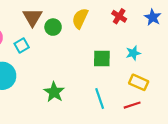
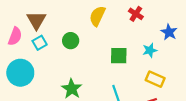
brown triangle: (32, 17) -> (36, 20), moved
blue star: (153, 17) -> (169, 32), moved
green circle: (53, 27) -> (71, 41), moved

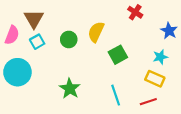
yellow semicircle: (97, 16) -> (96, 32), moved
cyan star: (150, 50) -> (160, 57), moved
green square: (119, 56) -> (118, 55), turned -30

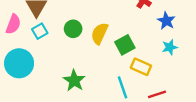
blue star: (169, 31) -> (166, 21), moved
yellow semicircle: (96, 32) -> (100, 33), moved
yellow rectangle: (155, 79) -> (141, 67), moved

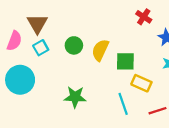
green square: (125, 45) -> (125, 61), turned 30
green star: (74, 81) -> (75, 97), turned -30

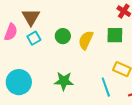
green square: (125, 61) -> (115, 35), moved
cyan circle: (20, 80) -> (19, 82), moved

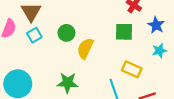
yellow semicircle: (86, 40) -> (85, 48), moved

